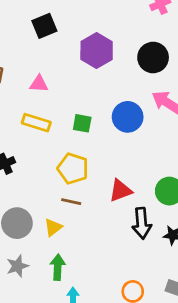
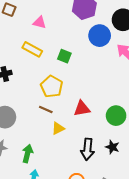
blue circle: (128, 117) -> (100, 36), moved
black arrow: (142, 223) -> (87, 149), moved
yellow triangle: (53, 227) -> (58, 128), moved

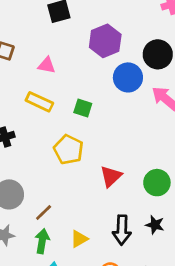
red triangle: (82, 109) -> (111, 176), turned -30
brown line: (46, 110) -> (44, 213), moved, turned -64
yellow triangle: (58, 128) -> (79, 239), moved

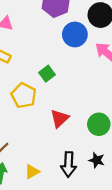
green square: (83, 108) -> (47, 74), moved, turned 35

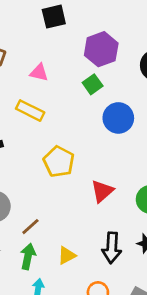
blue circle: (75, 34) -> (118, 118), moved
green square: (47, 74) -> (93, 84), moved

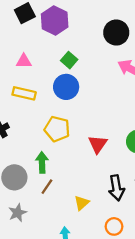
purple hexagon: (101, 49) -> (55, 21), moved
blue circle: (118, 118) -> (66, 87), moved
green arrow: (28, 256) -> (42, 162), moved

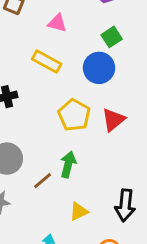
red triangle: (98, 144) -> (113, 120), moved
green arrow: (42, 162) -> (68, 164), moved

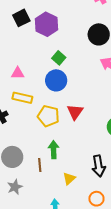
pink triangle: (57, 23) -> (18, 73), moved
yellow rectangle: (47, 62) -> (22, 98), moved
brown line: (43, 181) -> (40, 165), turned -40

